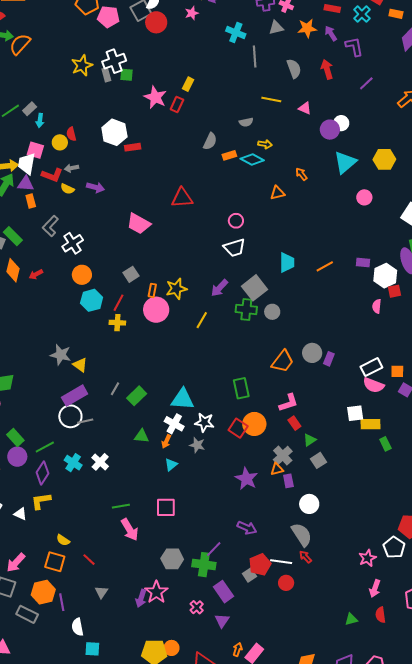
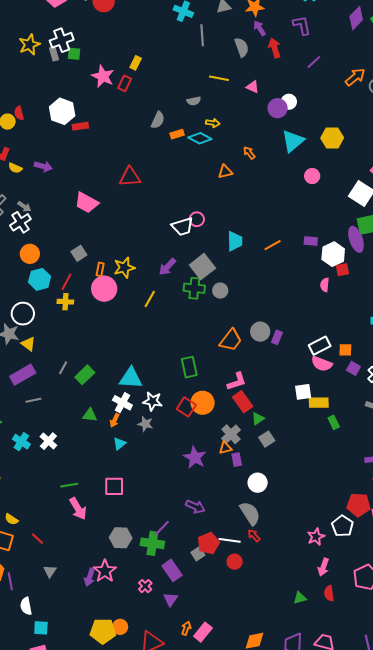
purple arrow: (331, 33) -> (260, 28), moved
gray arrow: (71, 168) -> (24, 206), moved, turned -136
pink circle: (236, 221) -> (197, 219), moved
white circle: (70, 416) -> (23, 314), moved
red rectangle: (294, 423) -> (243, 402), size x1.5

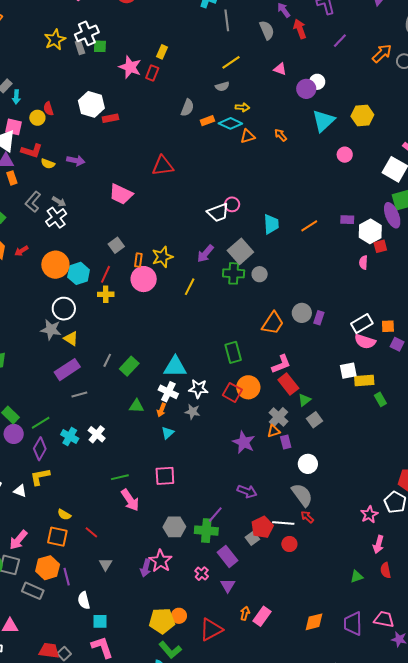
yellow line: (219, 78) -> (231, 62), moved, turned -42
orange triangle: (225, 172) -> (248, 136), moved
orange circle: (30, 254) -> (55, 265), moved, size x1.4

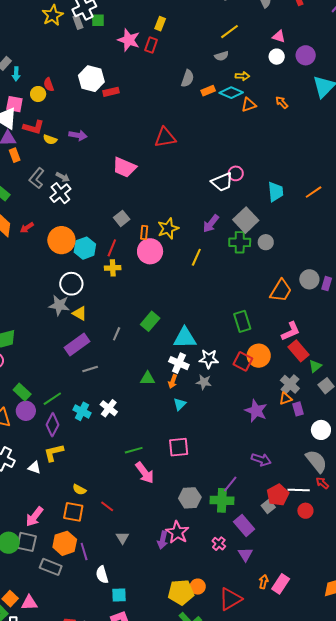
white circle: (317, 82) -> (277, 57), moved
green rectangle: (129, 366) -> (150, 321), moved

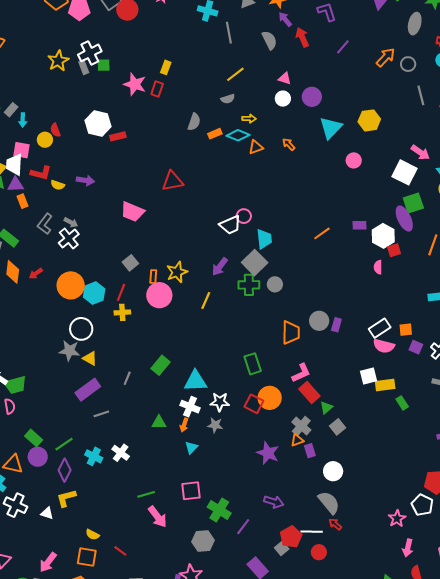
cyan trapezoid: (276, 192) -> (264, 239), moved
orange trapezoid: (281, 291) -> (291, 332), turned -30
green cross: (222, 500) -> (219, 510), moved, turned 30

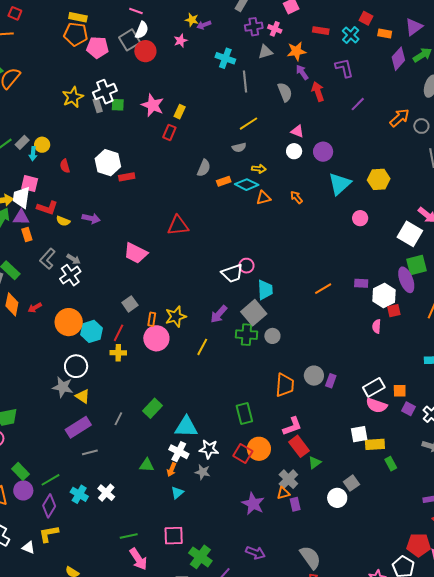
pink star: (135, 84) -> (153, 105), moved
yellow circle: (45, 140) -> (42, 145), moved
gray square: (337, 427) -> (351, 483), moved
white circle: (333, 471) -> (337, 498), moved

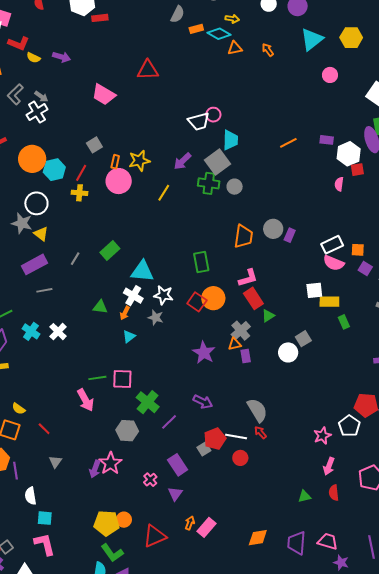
green line: (129, 536) -> (97, 378), moved

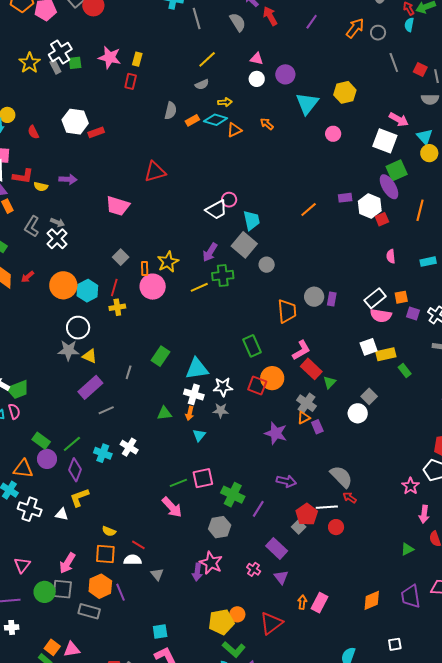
green cross: (209, 183) -> (223, 276), moved
pink semicircle: (339, 184) -> (391, 256), moved
yellow line: (164, 193) -> (199, 287), turned 48
white semicircle: (31, 496) -> (133, 560), moved, turned 114

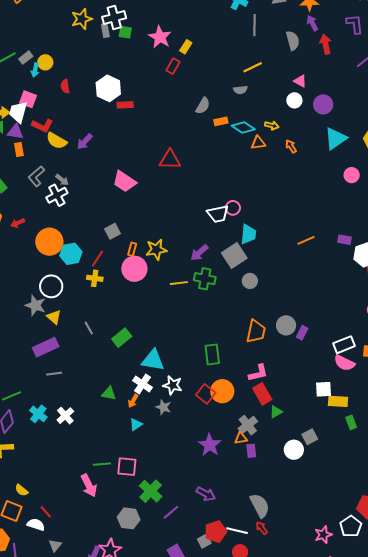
yellow arrow: (225, 102) -> (272, 125), moved
purple arrow: (68, 179) -> (85, 142), turned 114
yellow semicircle: (41, 187) -> (57, 141), size x1.5
gray line: (129, 372) -> (89, 328), moved, turned -64

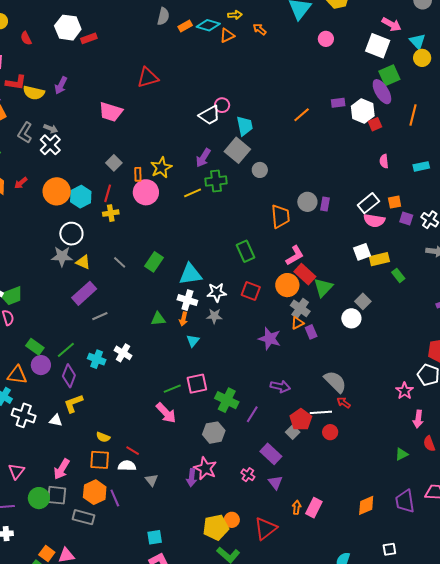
orange circle: (222, 391) -> (287, 285), moved
green triangle: (276, 412) -> (323, 287), size x1.5

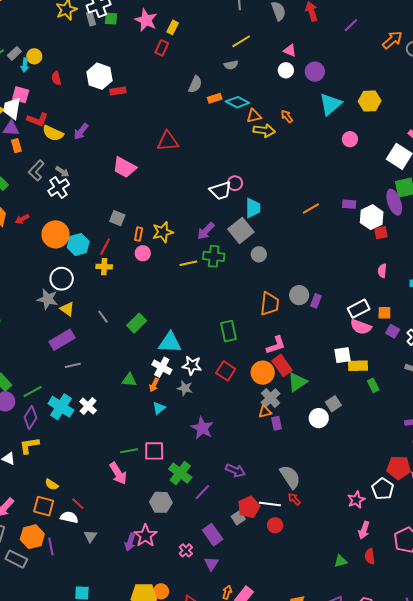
yellow arrow: (235, 15) -> (264, 130), moved, size x1.5
gray square: (114, 163) -> (117, 218), turned -35
pink circle: (146, 192) -> (143, 253), size x0.6
purple star: (270, 339) -> (202, 428), moved
cyan cross: (97, 359) -> (61, 407), size x1.4

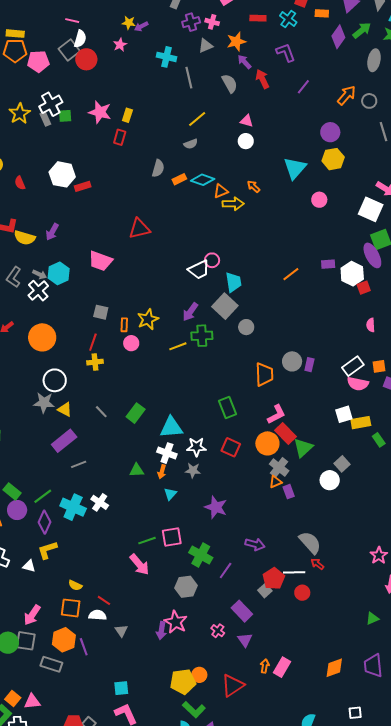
purple circle: (315, 72) -> (330, 132), moved
cyan hexagon: (78, 244) -> (59, 273), moved

